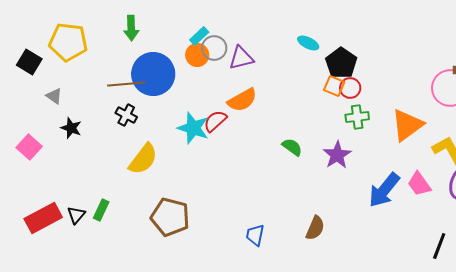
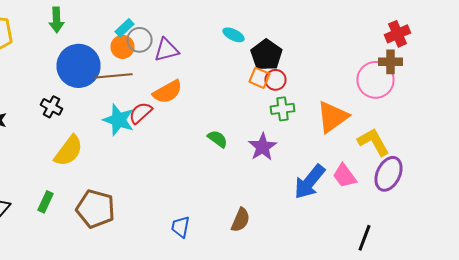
brown line: (126, 84) -> (114, 76), moved
green rectangle: (101, 210) -> (46, 202), moved

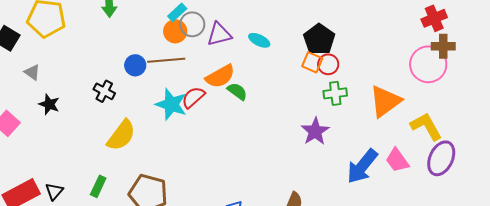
red cross: (398, 34) -> (434, 18), moved
cyan ellipse: (234, 35) -> (259, 40), moved
blue circle: (78, 66) -> (135, 65), moved, size x0.5
green semicircle: (218, 139) -> (237, 91), moved

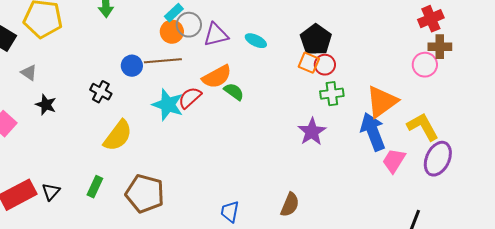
pink circle: (428, 64) -> (425, 65), size x0.7
pink trapezoid: (397, 160) -> (394, 161), turned 68
blue arrow: (362, 166) -> (373, 132), moved, turned 120

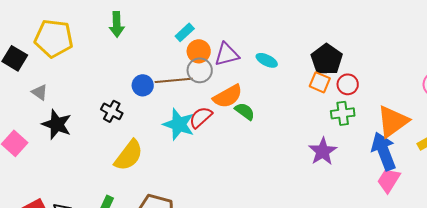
gray circle: (189, 25) -> (200, 70), moved
orange circle: (172, 32) -> (199, 51), moved
red circle: (325, 65) -> (348, 84), moved
black star: (46, 105) -> (57, 124), size x1.4
pink trapezoid: (394, 161) -> (389, 180), moved

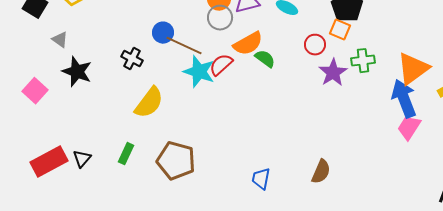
brown line: (174, 80) -> (184, 46), moved, turned 30
red circle: (348, 84) -> (315, 45), moved
purple star: (323, 151) -> (333, 73), moved

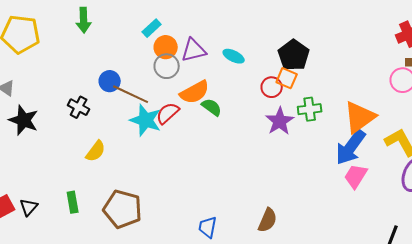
red circle: (315, 45) -> (272, 87), moved
blue arrow: (404, 99) -> (351, 147), turned -123
yellow semicircle: (149, 103) -> (96, 151), size x0.7
green rectangle: (126, 154) -> (73, 202), turned -35

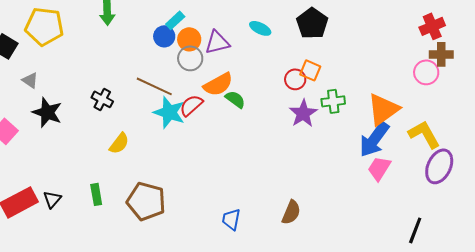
black pentagon: (294, 55) -> (312, 23), moved
cyan ellipse: (234, 56) -> (260, 28), moved
blue circle: (110, 81) -> (164, 36), moved

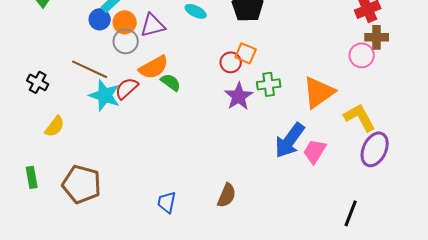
blue arrow: (374, 139) -> (290, 140), moved

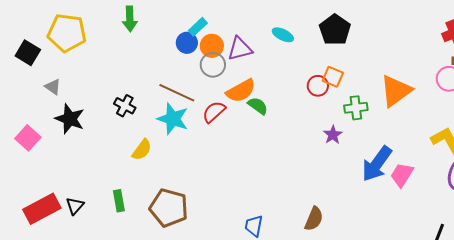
orange triangle: (319, 92) -> (396, 91), moved
cyan star: (105, 95) -> (173, 119), moved
purple star: (239, 96) -> (333, 135), moved, size x0.7

